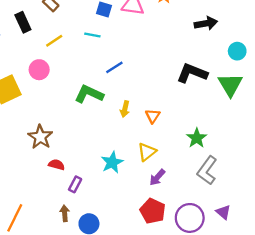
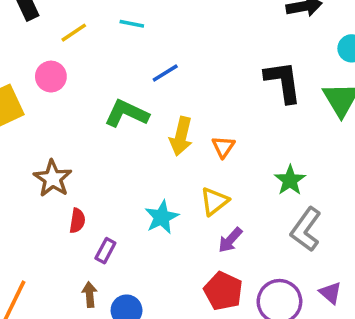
black L-shape: (192, 73) -> (283, 82), turned 60
yellow arrow: (125, 109) -> (181, 136), size x1.5
red semicircle: (56, 165) -> (77, 221), turned 84

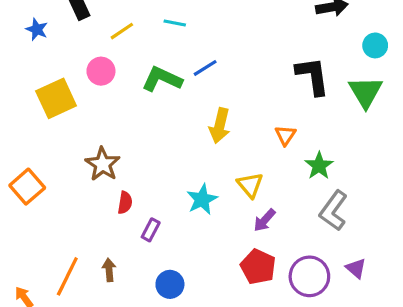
green L-shape: (127, 113) -> (162, 79), moved
orange triangle: (223, 147) -> (285, 135), moved
yellow triangle: (214, 201) -> (250, 185), turned -32
brown arrow: (90, 295) -> (109, 270), moved

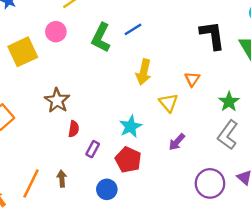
green L-shape: (162, 79) -> (101, 38), turned -88
green star: (319, 166) -> (229, 102), moved
yellow triangle: (250, 185) -> (168, 103), moved
red pentagon: (258, 267) -> (128, 160), moved

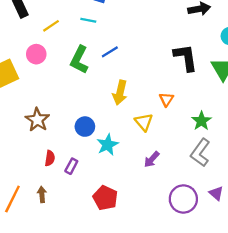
red semicircle: (74, 129) -> (50, 158), moved
red pentagon: (128, 160) -> (105, 198), moved
blue circle: (107, 189) -> (85, 127), moved

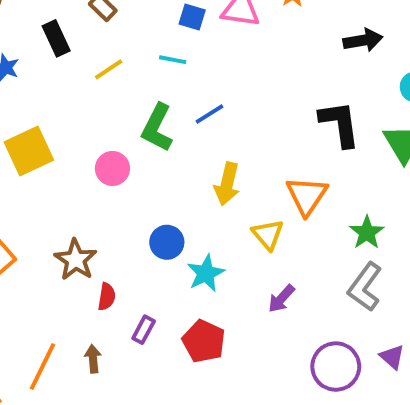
pink circle: (36, 54) -> (112, 168), moved
orange triangle: (166, 99) -> (307, 196), size x1.6
brown star: (37, 120) -> (76, 260), moved
purple rectangle: (71, 166) -> (144, 330), moved
red pentagon: (105, 198) -> (204, 341), moved

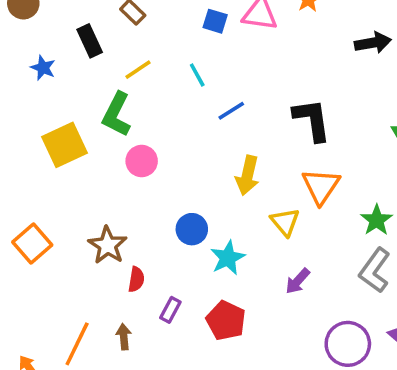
cyan line: (173, 60) -> (197, 75), moved, turned 50
black L-shape: (340, 124) -> (312, 120), moved
green L-shape: (157, 128) -> (117, 114), moved

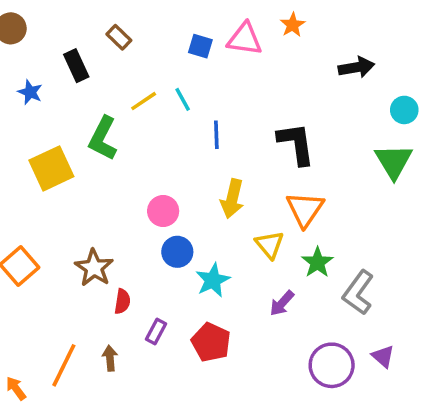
yellow line: (138, 70) -> (144, 101), moved
blue line: (231, 111) -> (216, 135), turned -60
pink circle: (142, 161) -> (163, 211), moved
green star: (376, 220) -> (317, 262), moved

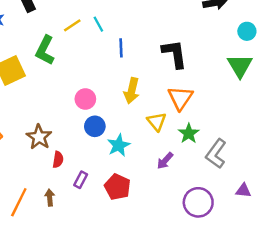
purple triangle: (383, 356) -> (243, 190), moved, turned -35

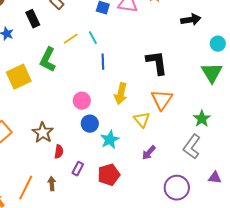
blue line: (121, 48) -> (103, 62), moved
green star: (189, 133) -> (202, 119), moved
red pentagon: (117, 187) -> (109, 175), turned 30

